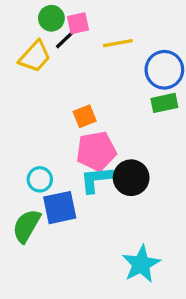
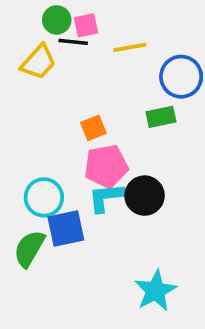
black line: (66, 38) -> (73, 42), turned 50
green rectangle: (164, 103) -> (161, 117), moved
cyan circle: (40, 179) -> (44, 197), size x1.4

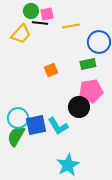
pink pentagon: (106, 166) -> (91, 91), moved
cyan circle: (44, 197) -> (18, 118), moved
cyan L-shape: (106, 197) -> (58, 126), moved, turned -115
cyan star: (155, 291) -> (68, 165), moved

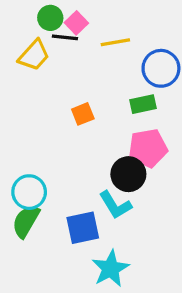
pink square: (47, 14) -> (76, 23), turned -32
blue square: (36, 125) -> (83, 228), moved
cyan L-shape: (58, 126) -> (115, 205), moved

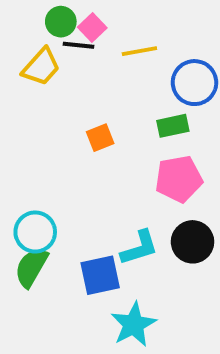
black circle: (128, 174) -> (193, 242), moved
cyan L-shape: (115, 205) -> (139, 248), turned -76

